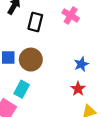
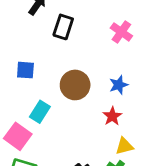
pink cross: (71, 15) -> (121, 32), moved
brown circle: (31, 60) -> (75, 85), moved

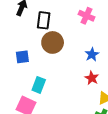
brown circle: (75, 85) -> (53, 42), moved

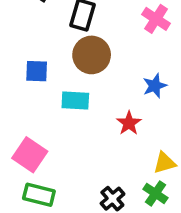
red star: (92, 78) -> (129, 123), moved
cyan rectangle: (39, 85) -> (75, 101), moved, turned 63

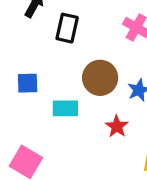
brown circle: (92, 55) -> (100, 78), moved

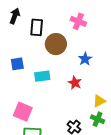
brown circle: (100, 78) -> (56, 44), moved

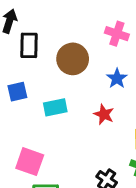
pink cross: (78, 21) -> (117, 34), moved
black rectangle: (37, 27) -> (29, 45), moved

